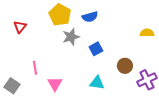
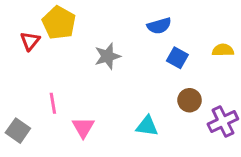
yellow pentagon: (60, 15) -> (59, 23), moved
blue semicircle: (90, 17) -> (159, 26), moved
blue square: (96, 49) -> (177, 58), moved, turned -32

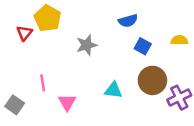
brown circle: (190, 100) -> (152, 80), size x1.5
cyan triangle: (147, 126) -> (113, 90), moved

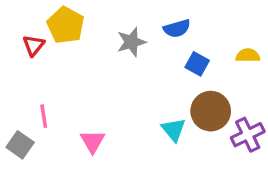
gray star: (87, 45) -> (131, 42), moved
pink line: (43, 83) -> (44, 116), moved
cyan triangle: (113, 90) -> (174, 130), moved, turned 42

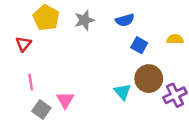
gray star: (131, 42) -> (84, 20), moved
red triangle: (34, 45) -> (23, 44), moved
gray square: (20, 145) -> (41, 110), moved

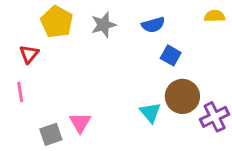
yellow semicircle: (175, 39) -> (215, 16), moved
pink line: (31, 82) -> (20, 92), moved
gray square: (41, 110) -> (51, 134), turned 36

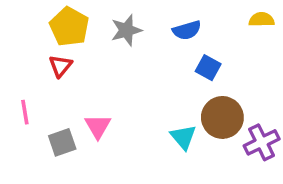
red triangle: (29, 54) -> (60, 66), moved
pink triangle: (80, 123) -> (98, 126), moved
gray square: (51, 134) -> (62, 142), moved

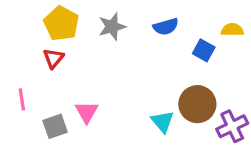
yellow semicircle: (262, 20) -> (232, 30), moved
blue square: (208, 68) -> (204, 50), moved

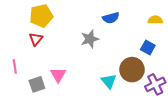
yellow pentagon: (61, 23) -> (41, 16), turned 30
gray star: (112, 27) -> (90, 39), moved
blue square: (204, 50) -> (148, 47), moved

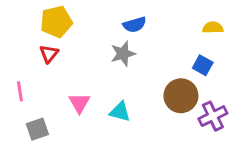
blue semicircle: (111, 18) -> (135, 25), moved
cyan triangle: (109, 81) -> (120, 112), moved, turned -35
gray square: (37, 84) -> (37, 129), moved

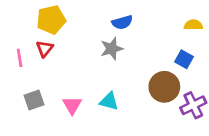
pink line: (20, 91) -> (20, 58), moved
pink triangle: (79, 103) -> (72, 105), moved
gray square: (37, 129) -> (34, 100), moved

